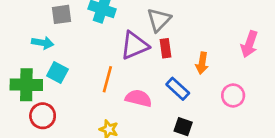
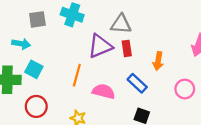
gray triangle: (159, 20) -> (121, 24), turned 50
red circle: (43, 116) -> (36, 106), moved

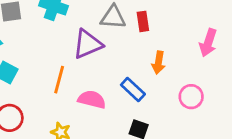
red rectangle: (127, 48) -> (143, 21), moved

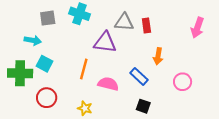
pink arrow: (208, 43) -> (197, 28), moved
purple triangle: (88, 44) -> (105, 42), turned 30

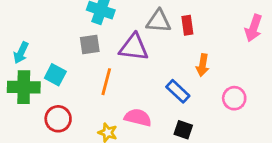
gray square: (48, 18) -> (90, 45), moved
cyan arrow: (33, 40) -> (21, 53), moved, turned 105
pink semicircle: (108, 84) -> (138, 117), moved

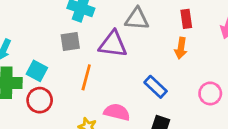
red rectangle: (187, 25) -> (186, 19), moved
orange arrow: (203, 65) -> (181, 48), moved
red circle: (58, 119) -> (40, 100), moved

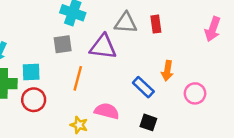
red rectangle: (186, 19) -> (156, 24), moved
orange arrow: (181, 48) -> (167, 71), moved
cyan square: (37, 71) -> (31, 72), turned -30

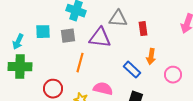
red rectangle: (156, 24) -> (143, 29), moved
cyan square: (31, 72) -> (43, 32), moved
red circle: (34, 100) -> (53, 89), moved

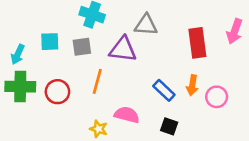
red rectangle: (143, 29) -> (197, 43), moved, size x1.6
orange arrow: (151, 57) -> (192, 85), moved
red circle: (53, 89) -> (57, 92), moved

